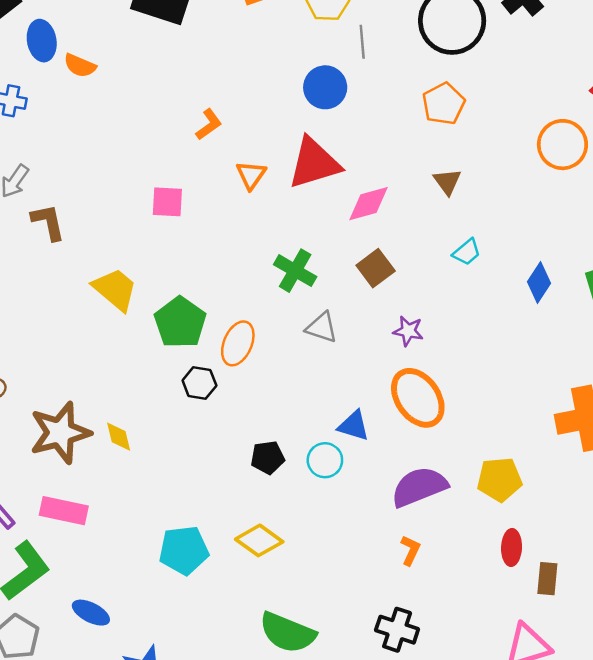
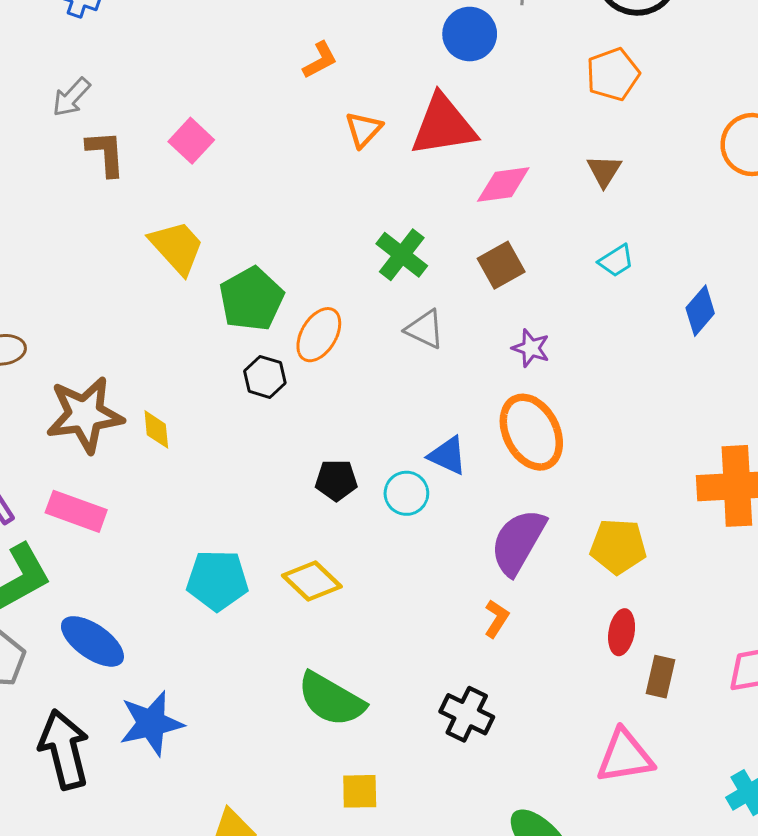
pink square: (167, 202) -> (191, 141), moved, turned 32
purple semicircle: (419, 487) -> (518, 542), turned -46
blue ellipse: (91, 613) -> (92, 641), size x1.4

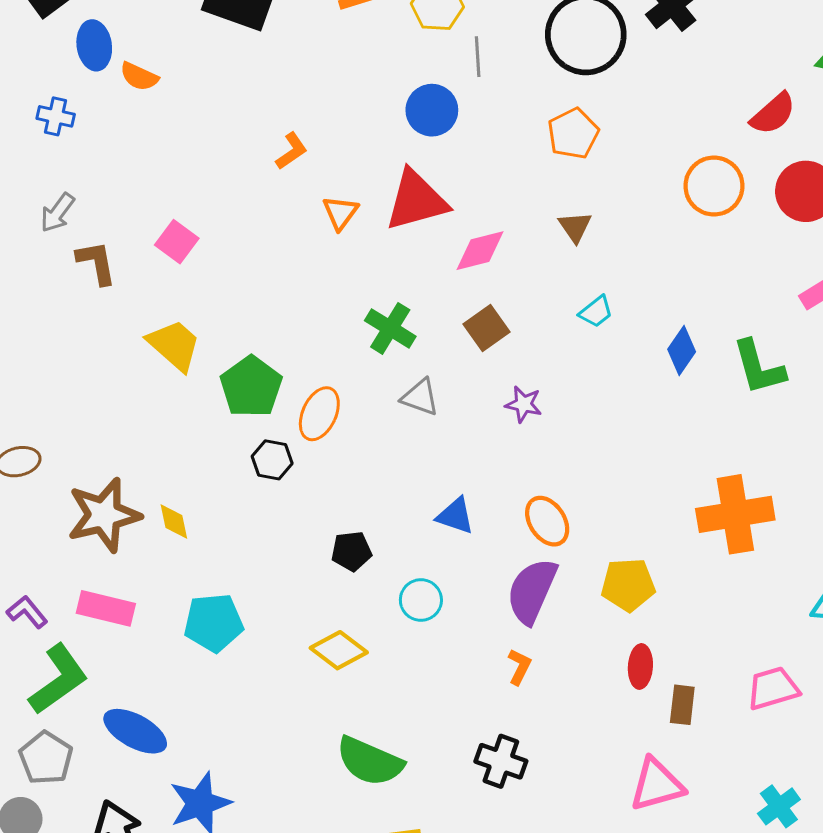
orange ellipse: (531, 432) -> (547, 521), moved, size x0.7
cyan circle: (406, 493) -> (421, 600), moved
cyan pentagon: (217, 580) -> (214, 623), moved

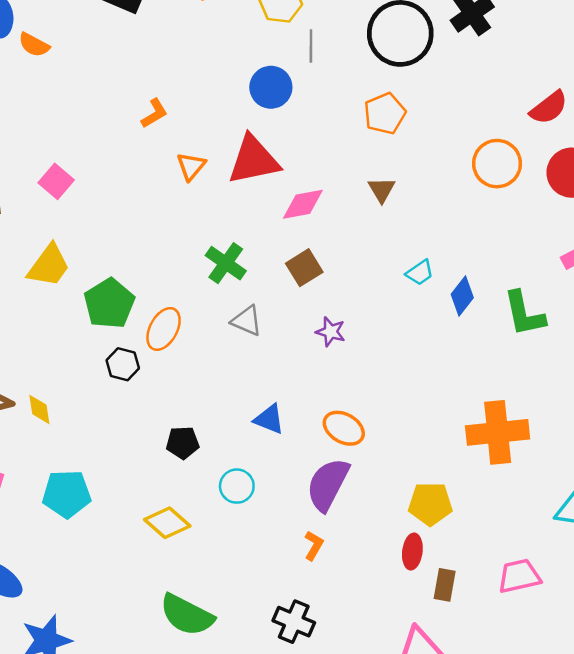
cyan trapezoid: (596, 312) -> (420, 273), moved
yellow trapezoid: (174, 345) -> (49, 266), turned 81
orange ellipse: (547, 521) -> (344, 428), turned -30
yellow pentagon: (628, 585) -> (430, 504), moved

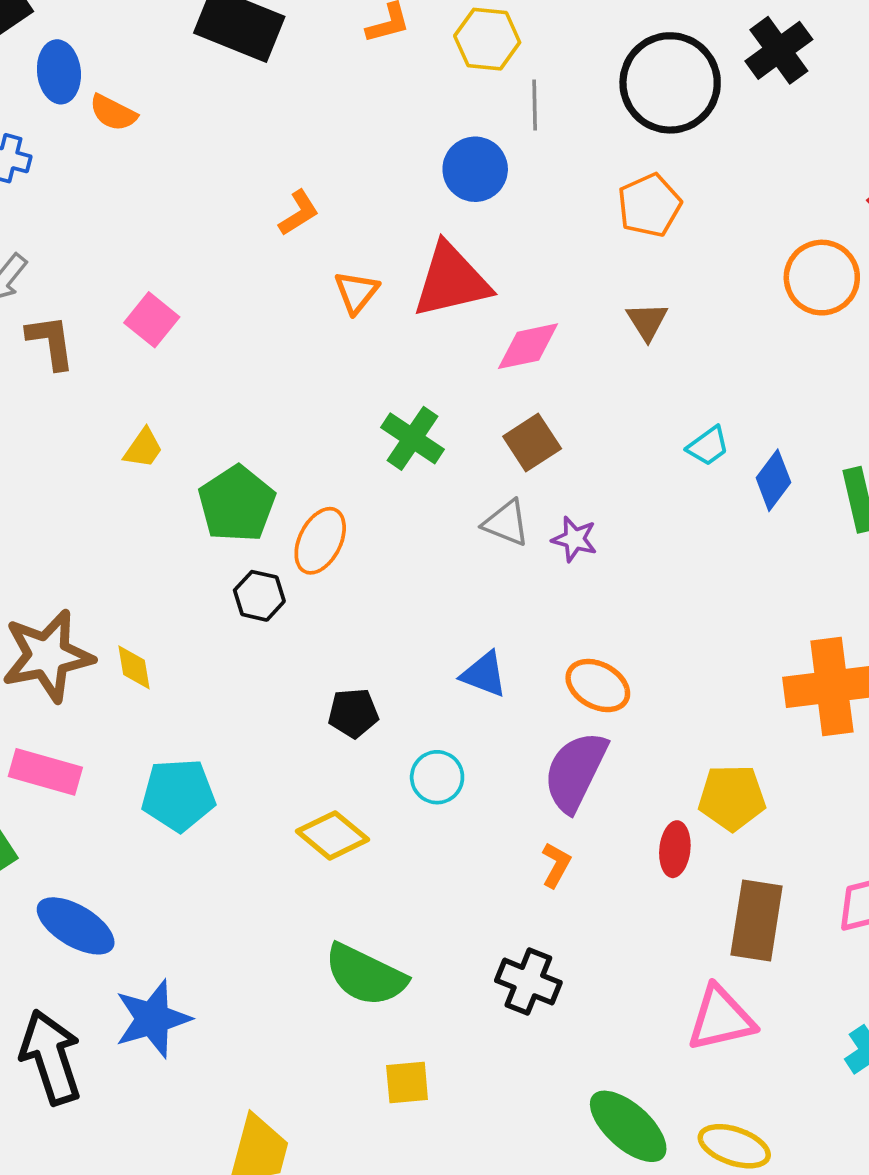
yellow trapezoid: (49, 266) -> (143, 448), size x0.6
gray triangle: (247, 321) -> (506, 523), moved
red ellipse: (412, 552) -> (675, 849), moved
brown rectangle: (445, 585) -> (757, 920), size x1.6

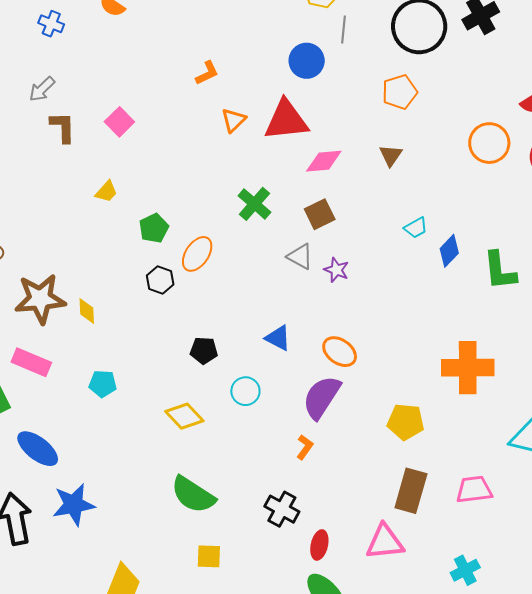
green pentagon: (237, 504) -> (154, 228), size x0.7
cyan pentagon: (178, 795) -> (103, 384), size x0.7
red ellipse: (675, 849) -> (319, 545), moved

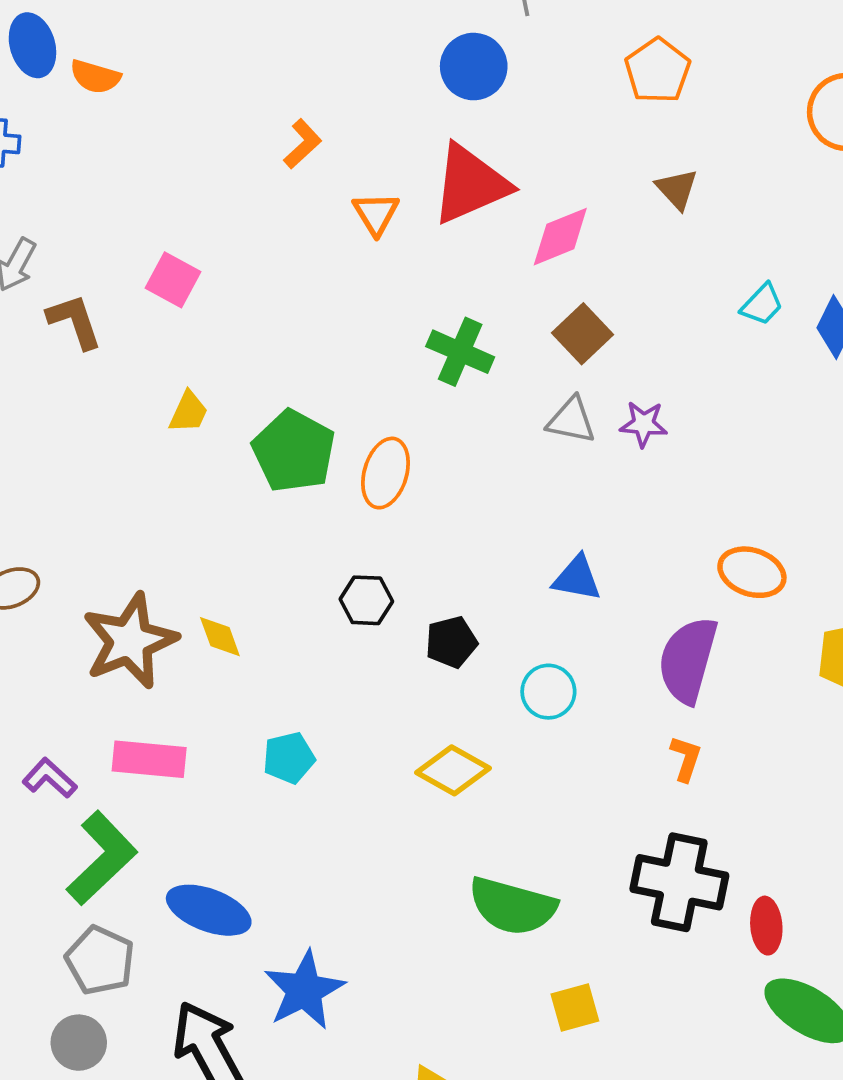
green pentagon: (154, 228) -> (294, 451), size x1.5
black hexagon: (160, 280) -> (366, 600), moved
orange ellipse: (340, 352) -> (752, 572), moved
black cross: (282, 509) -> (679, 882), size x1.4

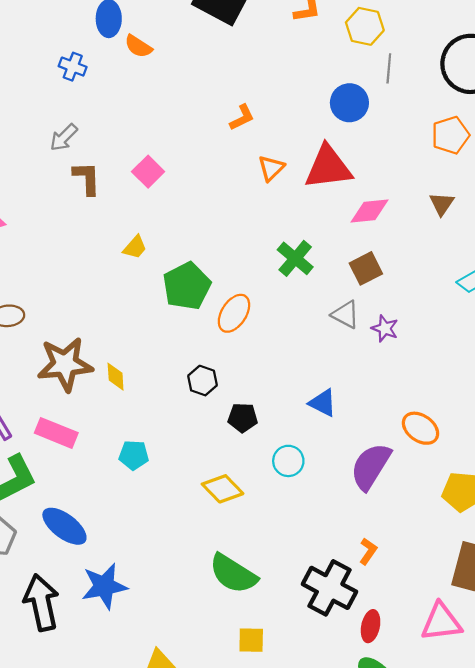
orange L-shape: (686, 759) -> (368, 551), moved

